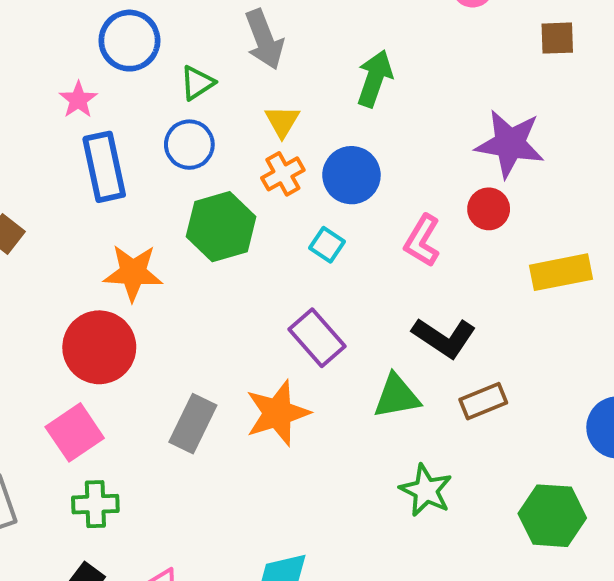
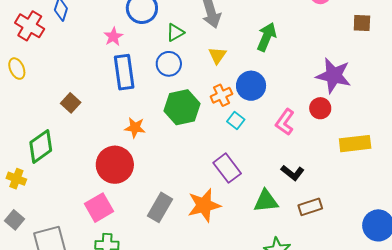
orange cross: (283, 174) -> (221, 95), moved
orange star: (133, 273) -> (135, 128), size x0.7
black L-shape: (444, 338) -> (292, 173), size x0.7

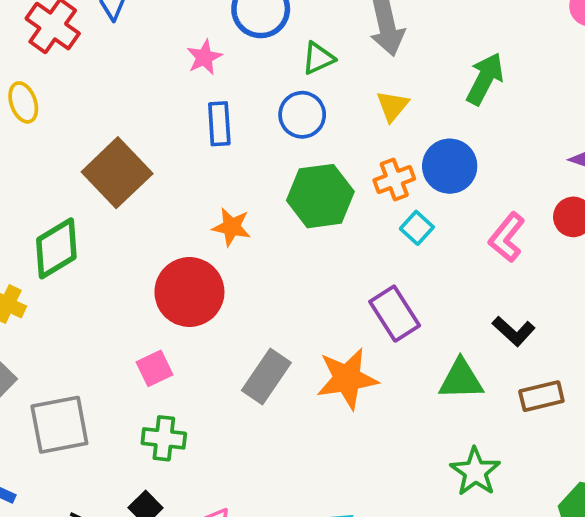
blue rectangle: (124, 72) -> (219, 124), size x0.7
brown square: (71, 103) -> (117, 173), size x1.8
pink square: (99, 208) -> (155, 368), size x0.7

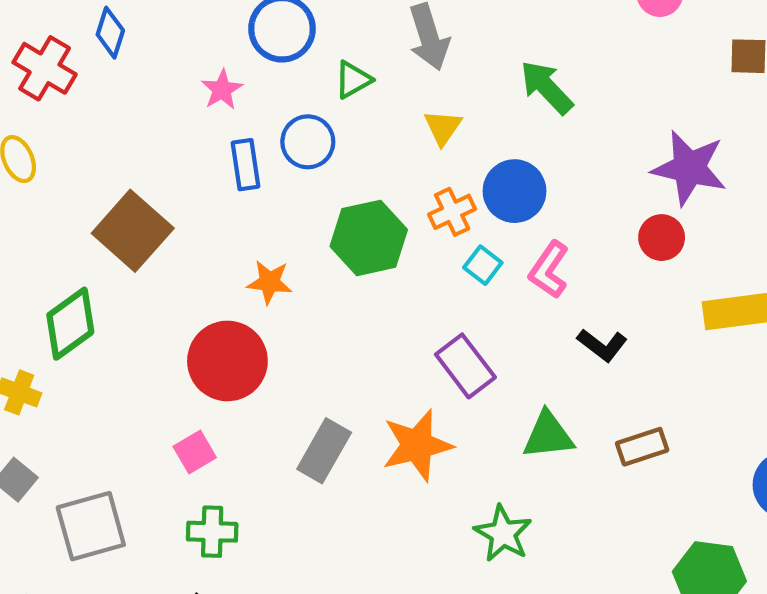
green arrow: (485, 79) -> (547, 87), turned -66
blue circle: (302, 115) -> (308, 142), moved
pink L-shape: (507, 237) -> (549, 270), moved
black L-shape: (514, 331) -> (602, 345), moved
green star: (475, 472) -> (503, 533), moved

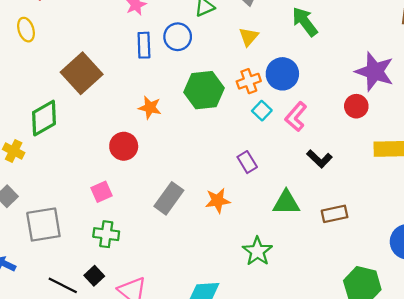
red circle: (227, 361) -> (124, 146), size x0.7
purple rectangle: (465, 366) -> (247, 162), size x0.7
orange star: (417, 445) -> (218, 201), size x0.7

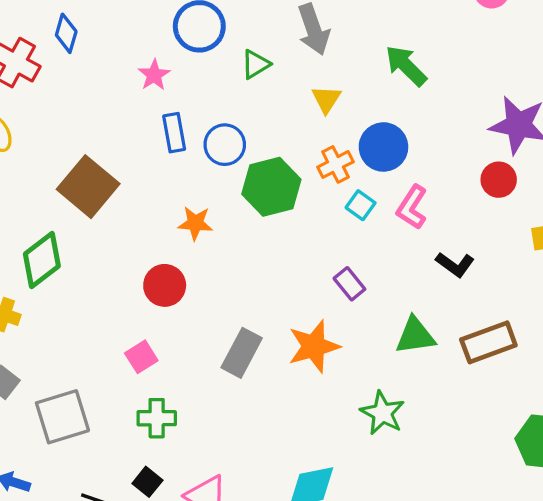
blue circle: (178, 37) -> (225, 145), moved
orange star: (218, 201) -> (314, 346), size x1.4
brown rectangle: (335, 214) -> (488, 342), size x1.4

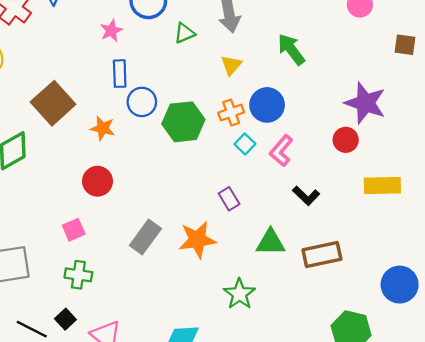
blue circle: (225, 145) -> (142, 102), moved
orange star: (195, 223) -> (103, 128), moved

